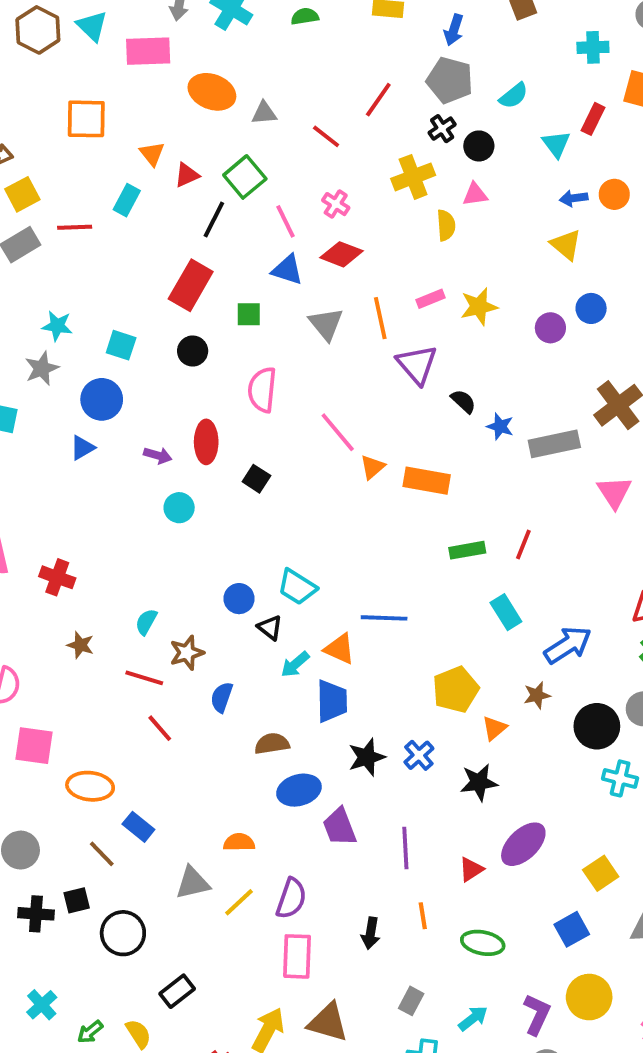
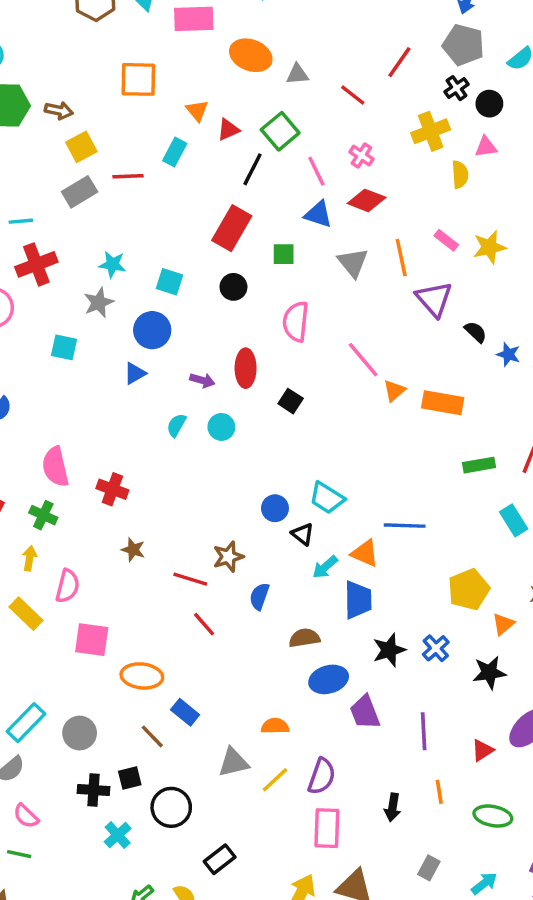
pink rectangle: (431, 299) -> (446, 240), turned 60
cyan semicircle: (146, 622) -> (176, 425), moved
cyan cross: (42, 1005) -> (118, 835), moved

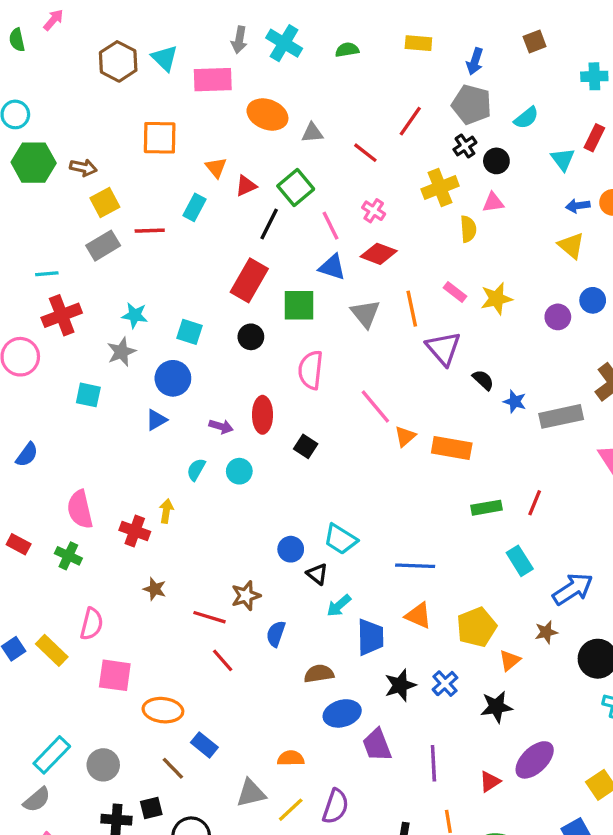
green square: (284, 254) -> (299, 305), size x1.5
orange triangle: (365, 553) -> (418, 616), moved
yellow arrow: (29, 558) -> (166, 511), moved

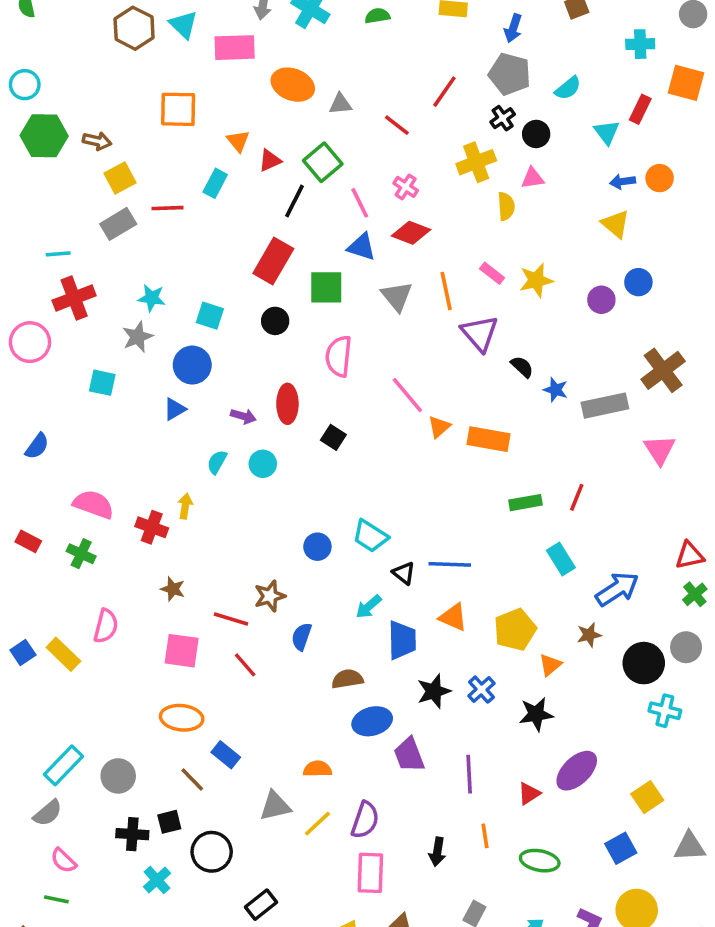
pink semicircle: (80, 509) -> (93, 504), turned 123
black triangle: (317, 574) -> (404, 573), moved
pink square: (115, 675) -> (182, 651), moved

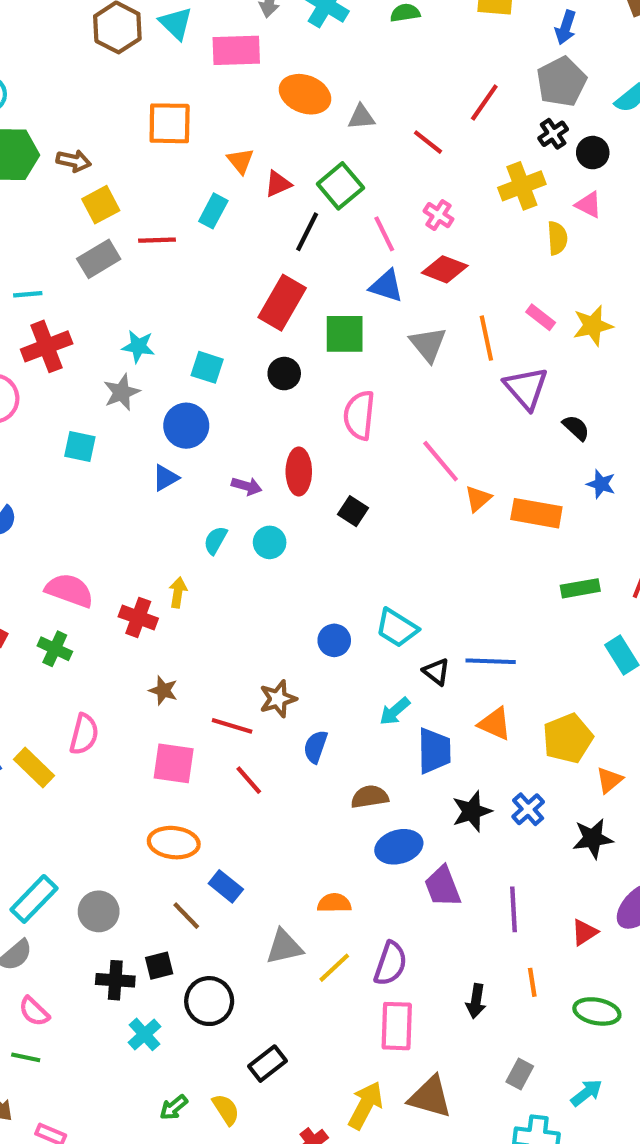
gray pentagon: (510, 74) -> (561, 82), turned 30
pink triangle: (533, 178) -> (589, 205), turned 35
blue star: (556, 390) -> (601, 484), moved

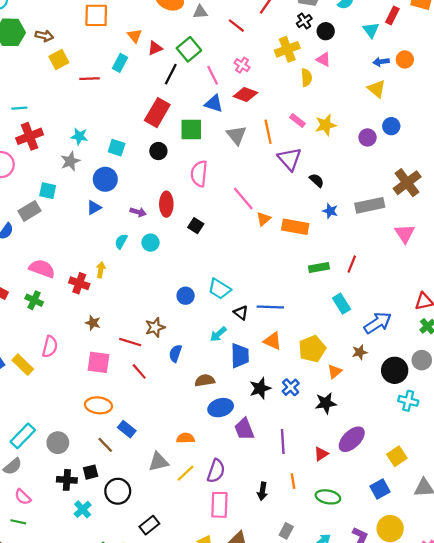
gray rectangle: (99, 259) -> (30, 211), moved

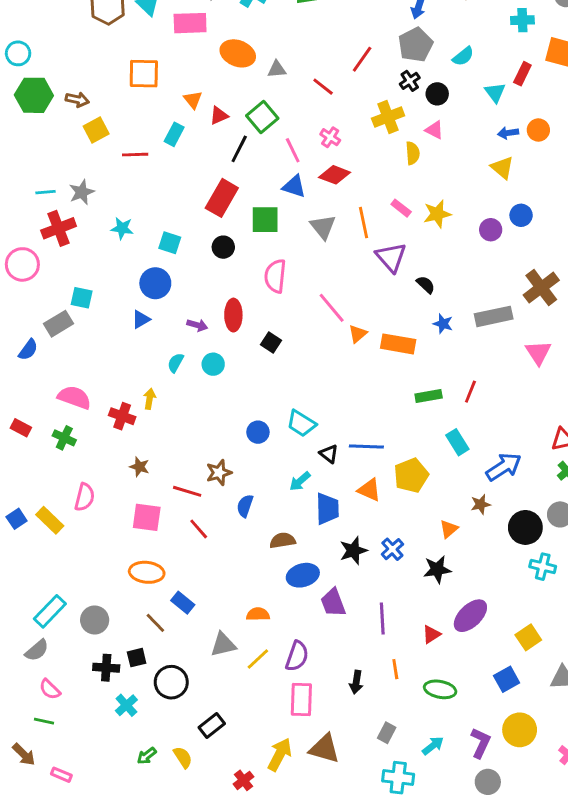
gray star: (70, 161) -> (82, 192), moved
yellow pentagon: (312, 349) -> (411, 475), moved

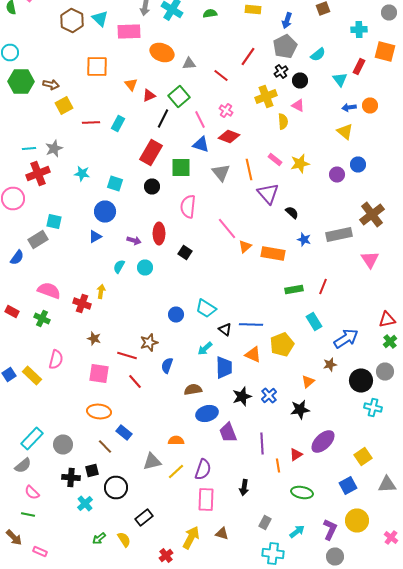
cyan rectangle: (174, 134) -> (118, 124), moved
orange line: (395, 669) -> (278, 466), moved
brown triangle: (324, 749) -> (222, 534), size x0.6

